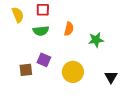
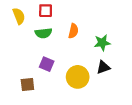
brown square: (26, 70) -> (27, 84), moved
black triangle: (111, 77) -> (103, 67), moved, turned 40

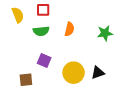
green star: (102, 43) -> (105, 33), moved
black triangle: (103, 67) -> (98, 73), moved

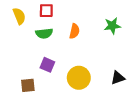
green star: (105, 33) -> (112, 26), moved
black triangle: (98, 73) -> (118, 78), moved

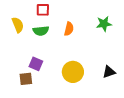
yellow semicircle: (19, 16) -> (18, 25), moved
purple square: (47, 65) -> (36, 64), moved

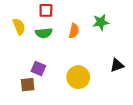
green star: (104, 24) -> (101, 22), moved
black triangle: (109, 72) -> (117, 65), moved

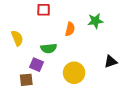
yellow semicircle: (19, 27) -> (17, 38), moved
green semicircle: (44, 33) -> (49, 48), moved

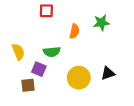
yellow semicircle: (17, 38) -> (18, 52), moved
black triangle: (111, 62) -> (108, 73), moved

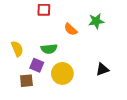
orange semicircle: (74, 31) -> (71, 29), turned 120
yellow circle: (79, 78) -> (62, 73), moved

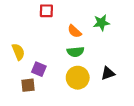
green semicircle: (49, 49) -> (75, 52), moved
yellow circle: (62, 73) -> (78, 78), moved

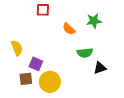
green semicircle: (75, 52) -> (85, 53), moved
yellow circle: (78, 78) -> (50, 82), moved

